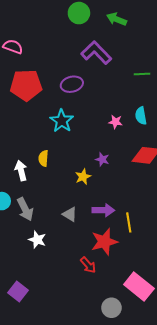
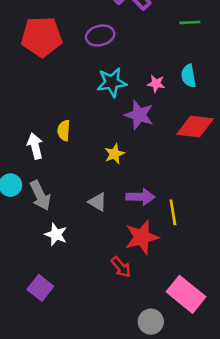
cyan star: (62, 121) -> (112, 82), moved, turned 30
purple star: (102, 159) -> (139, 115), moved, size x1.6
purple square: (18, 292) -> (40, 288), moved

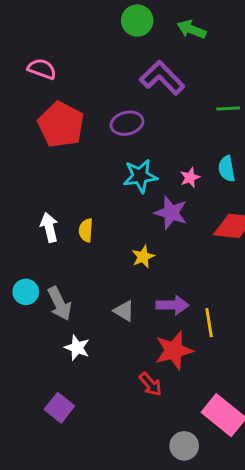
red pentagon: (42, 37) -> (61, 125), turned 30
pink star: (156, 84) -> (190, 177), turned -30
white arrow: (35, 146) -> (49, 227), moved

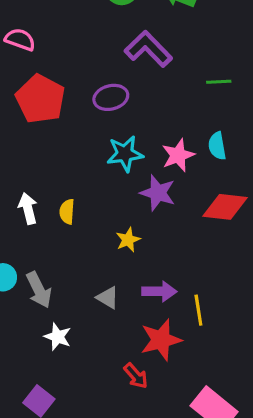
pink star: (190, 177) -> (178, 155), size x1.5

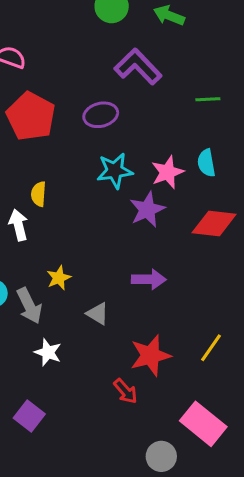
purple star: (158, 193) -> (147, 210), turned 30
yellow semicircle: (67, 212) -> (39, 194), moved
yellow star: (128, 240) -> (59, 278), moved
purple arrow: (159, 291) -> (149, 279), moved
yellow line: (198, 310) -> (211, 348), moved, turned 44

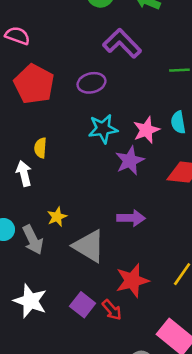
gray triangle: (98, 314) -> (89, 246), size x1.8
white star: (48, 352) -> (30, 301), moved, size x1.5
purple square: (29, 416) -> (83, 305), moved

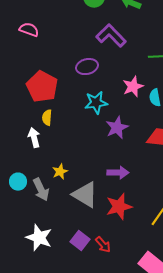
red pentagon: (34, 84) -> (42, 87), moved
pink star: (146, 130) -> (133, 87), moved
red star: (132, 281) -> (119, 207), moved

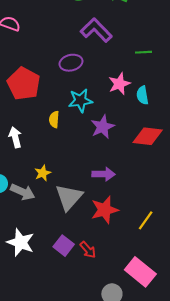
yellow semicircle: (47, 118) -> (54, 119), moved
gray arrow: (41, 190) -> (23, 192), turned -40
gray triangle: (85, 195) -> (69, 197), turned 40

